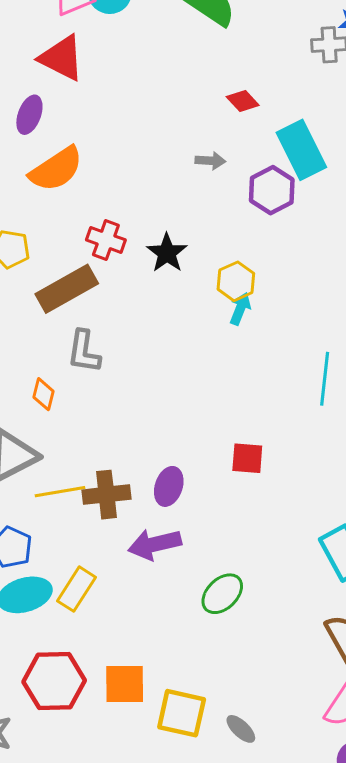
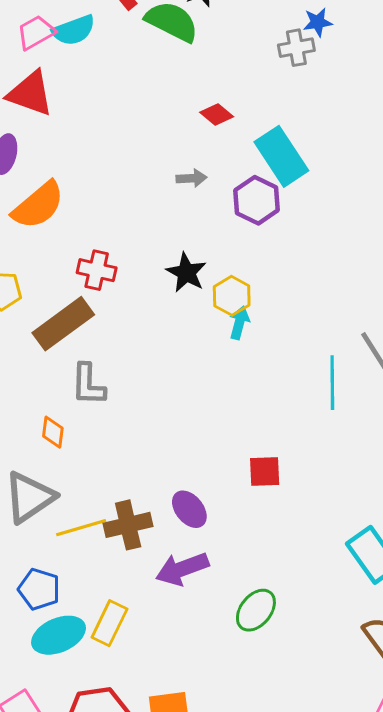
black star: (167, 253) -> (186, 273), moved
purple ellipse: (169, 486) -> (189, 509), turned -51

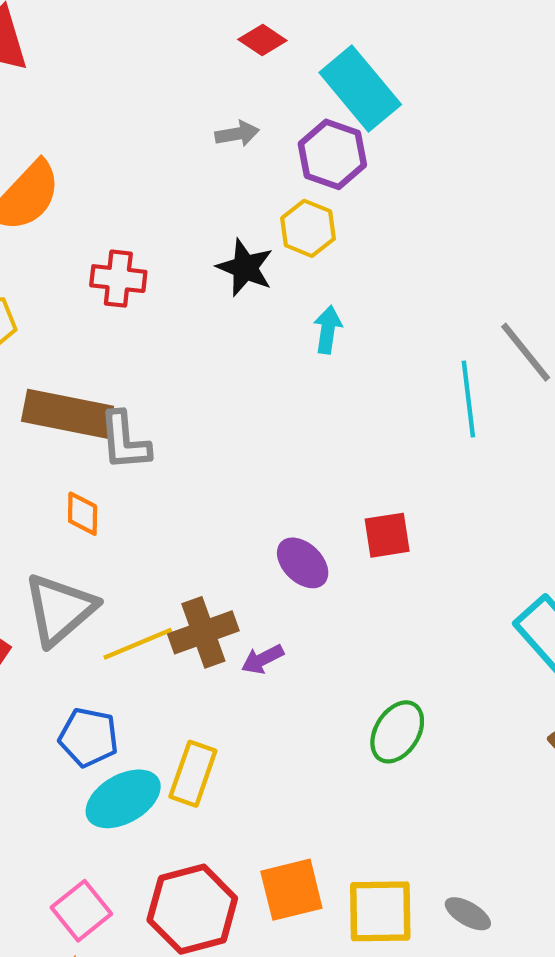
yellow hexagon: (232, 296) -> (308, 228), moved
brown rectangle: (63, 324) -> (68, 414), moved, turned 54
purple ellipse: (189, 509) -> (303, 563), moved
purple arrow: (182, 569) -> (263, 659), moved, size x0.6

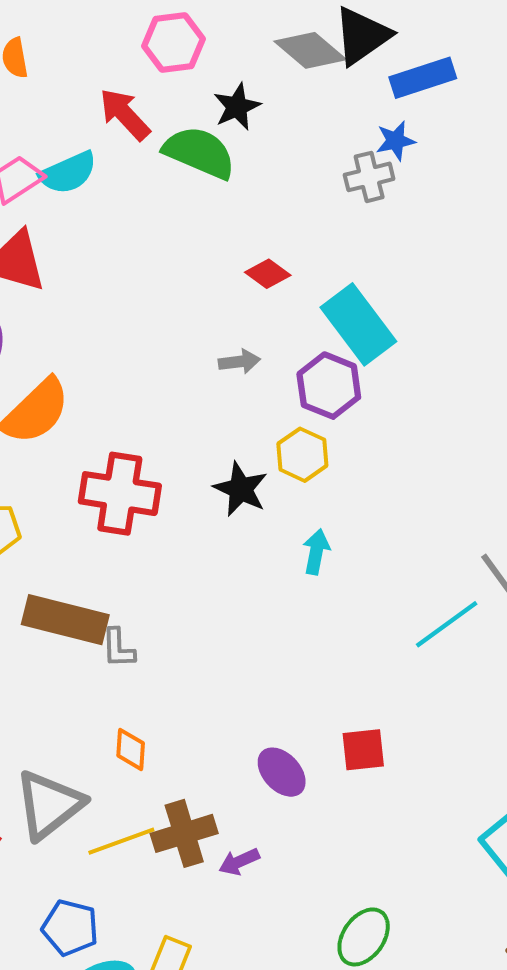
red cross: (118, 279) -> (120, 494), size x1.5
cyan line: (468, 399) -> (447, 624), turned 58
gray L-shape: (125, 441) -> (118, 648), size x0.7
orange diamond: (83, 514) -> (131, 749), moved

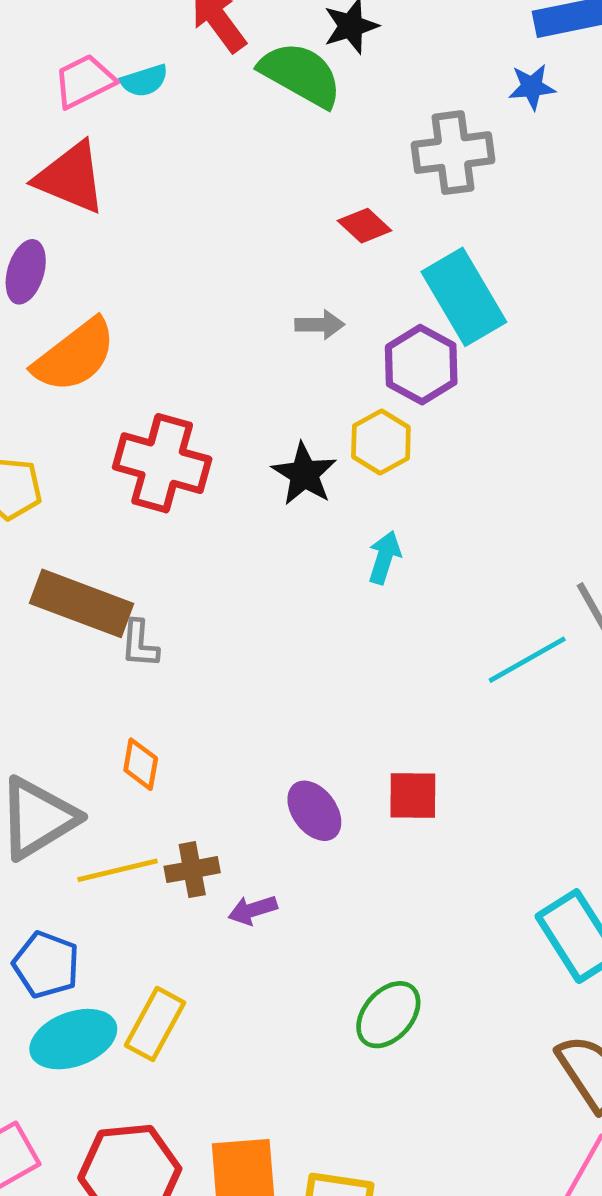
cyan semicircle: (68, 173) -> (144, 81), size x0.7
gray cross: (369, 177) -> (453, 153), moved, size x1.4
brown cross: (184, 833) -> (192, 870), size x0.7

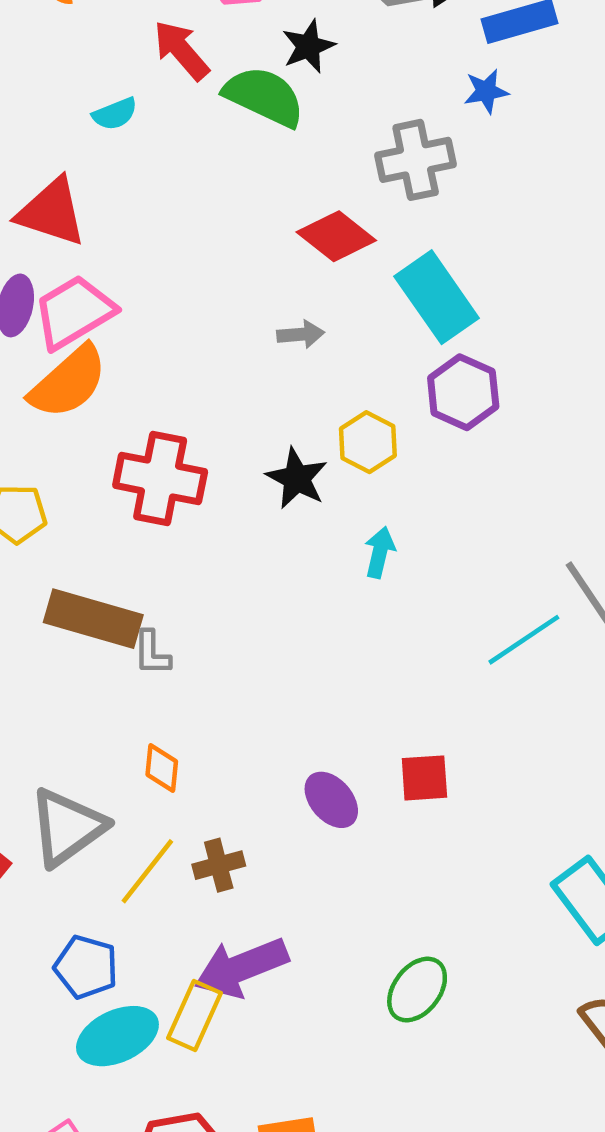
pink trapezoid: (84, 81) -> (74, 312), moved, size x1.4
red diamond: (365, 226) -> (336, 236), size x1.5
purple hexagon: (421, 365) -> (463, 392), moved
yellow line: (118, 870) -> (147, 871), turned -34
purple arrow: (253, 910) -> (241, 967), moved, size x2.0

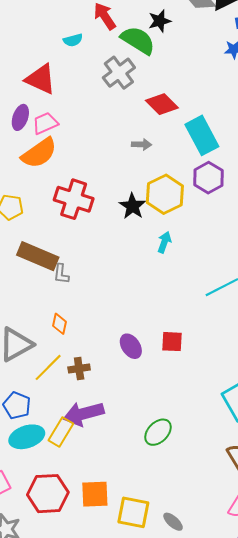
gray cross: (416, 160) -> (119, 73), moved, turned -32
pink trapezoid: (74, 312) -> (45, 123), size x0.7
yellow hexagon: (368, 442) -> (165, 194), size x1.5

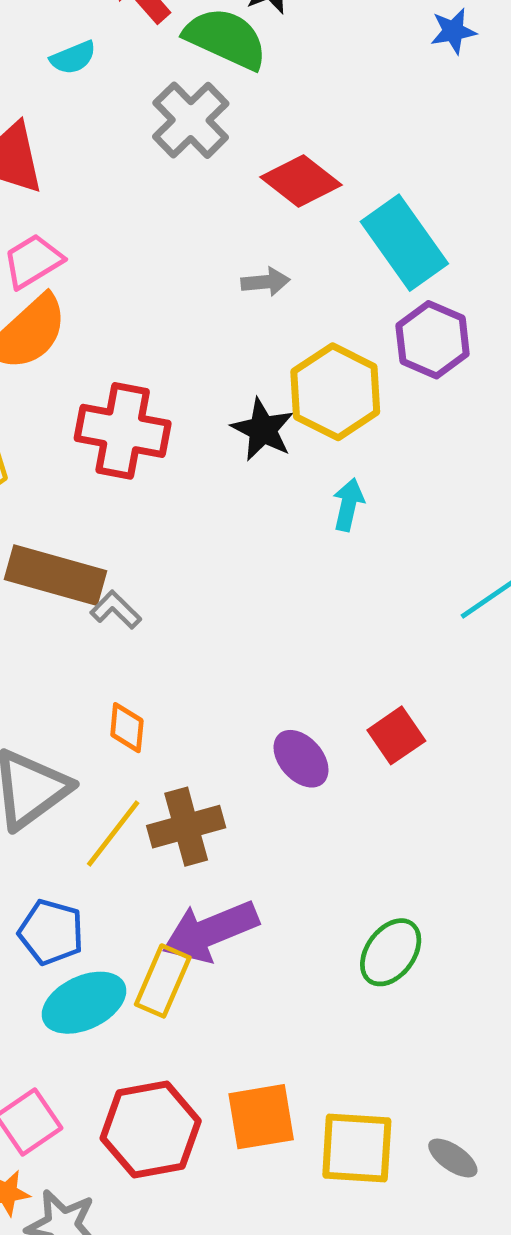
gray L-shape: (61, 274) -> (116, 610), turned 135
red square: (172, 342) -> (396, 735), turned -30
brown cross: (79, 369) -> (186, 827), size x1.4

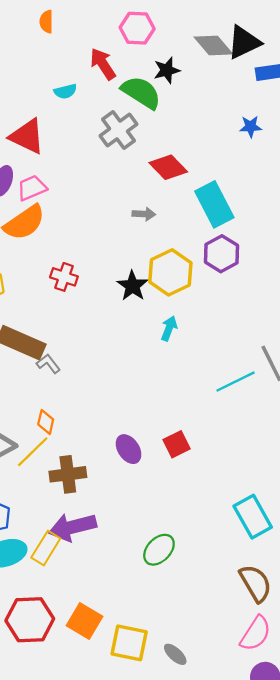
blue star: (453, 31) -> (251, 127), moved
red cross: (123, 431) -> (64, 277), size x0.6
yellow line: (113, 834) -> (33, 452), moved
orange square: (261, 1117) -> (85, 621), turned 32

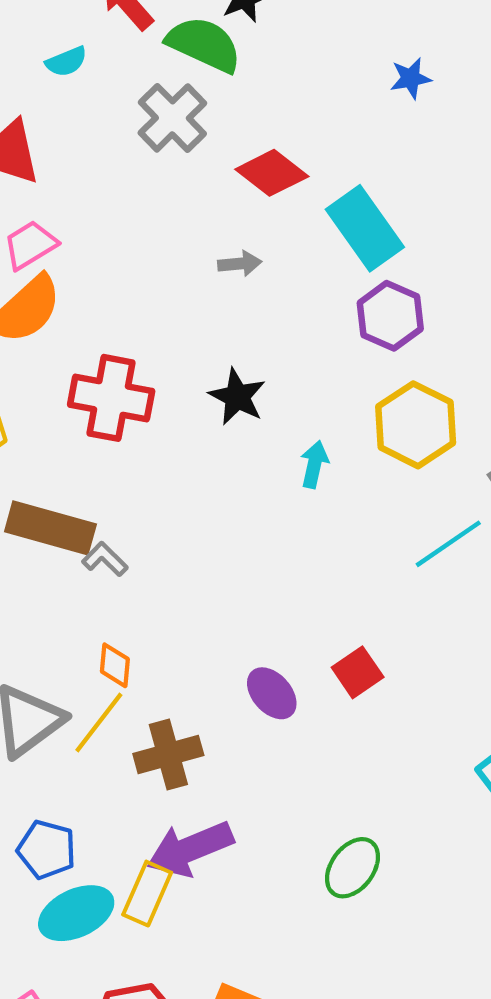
yellow hexagon: (170, 272) -> (416, 425), moved
red cross: (64, 277) -> (111, 398), size x1.6

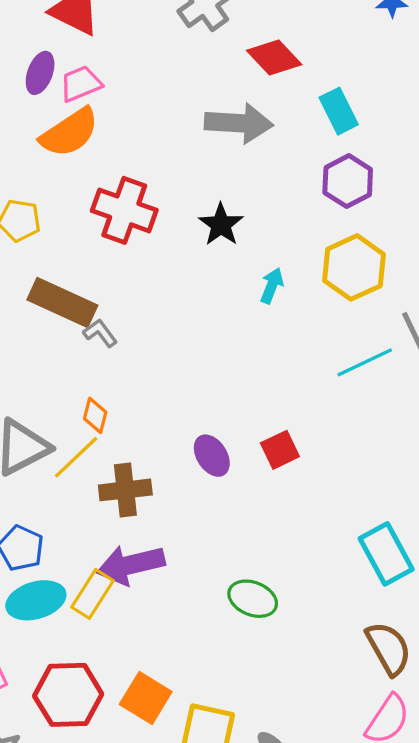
cyan rectangle: (365, 228) -> (339, 111), size x0.7
gray arrow: (240, 264) -> (239, 123), size x2.0
green ellipse: (352, 868) -> (253, 599), turned 66

